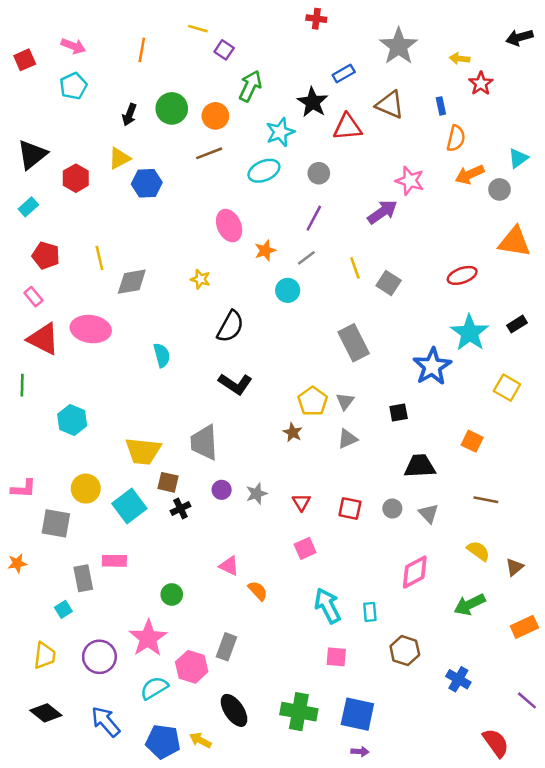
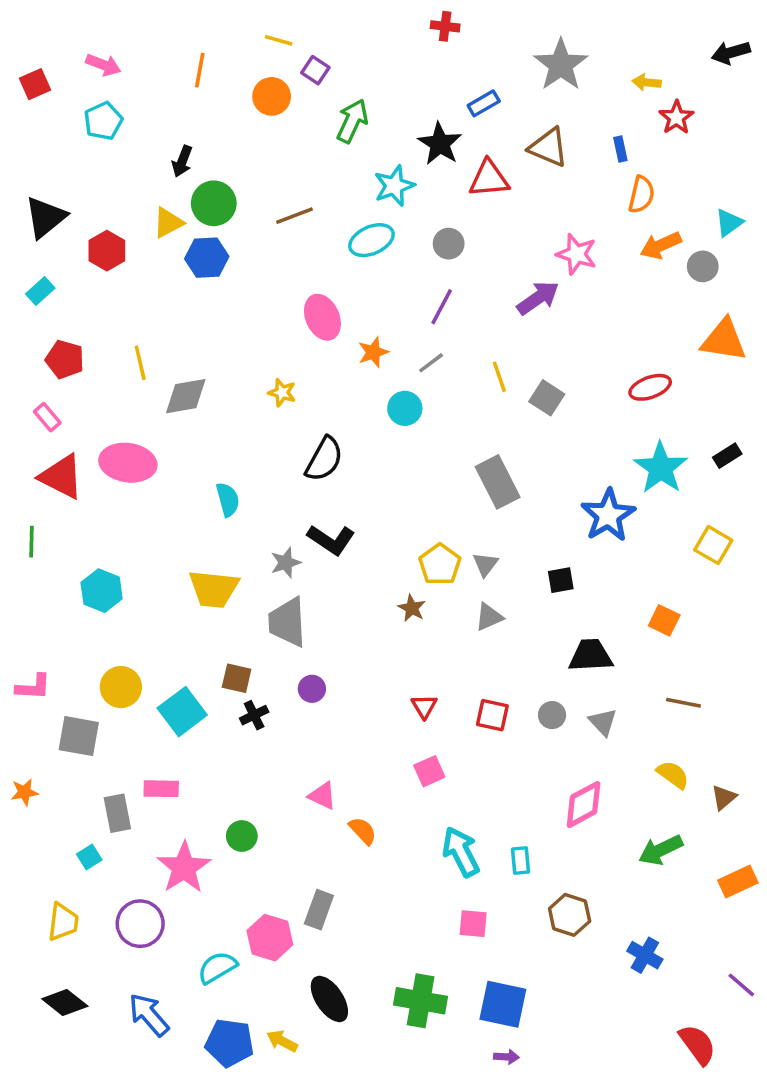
green circle: (172, 108) -> (214, 203), moved
orange circle: (215, 116) -> (272, 96), moved
yellow trapezoid: (143, 451) -> (214, 589), moved
gray star: (256, 494) -> (286, 563), moved
pink star: (148, 638) -> (184, 868), moved

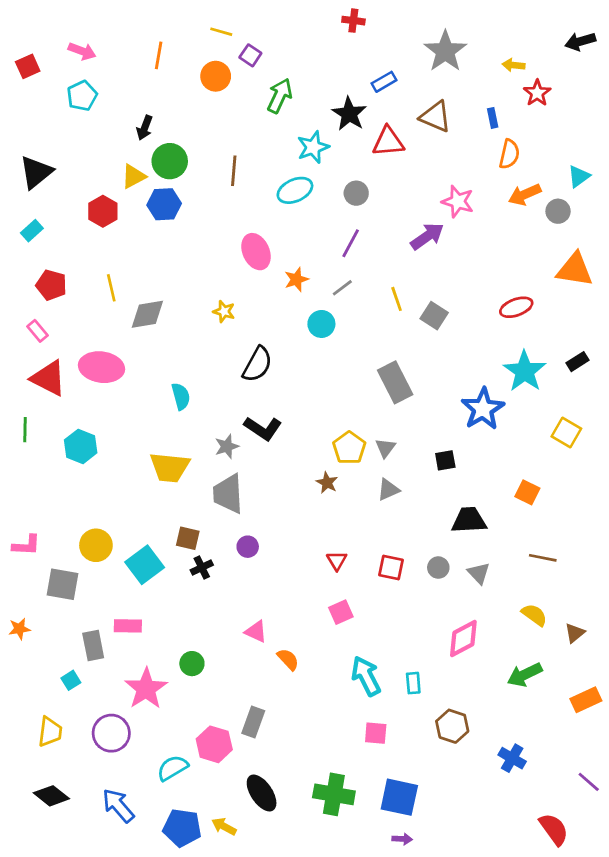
brown line: (294, 216) -> (234, 171), turned -64
red hexagon: (107, 251) -> (103, 211), moved
cyan hexagon: (102, 591) -> (81, 446), moved

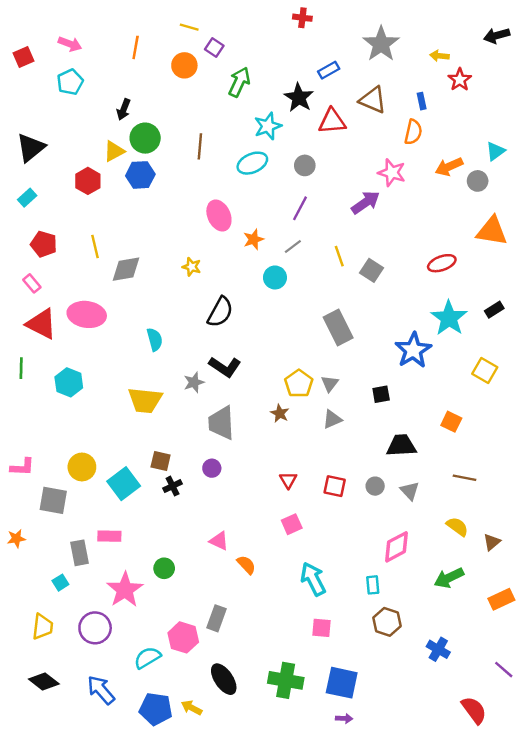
orange semicircle: (509, 154) -> (413, 132), moved
gray trapezoid: (228, 494) -> (221, 423), moved
cyan rectangle: (413, 683) -> (373, 585), moved

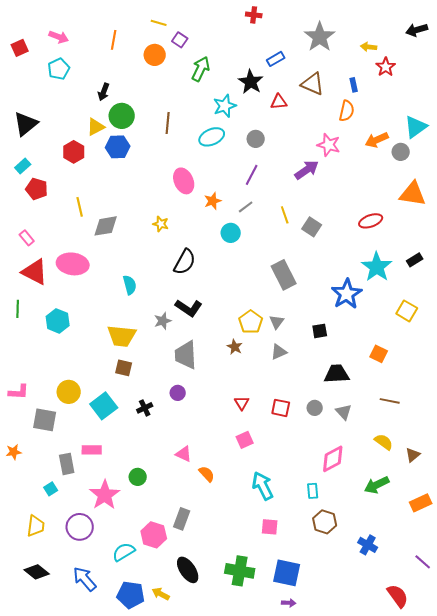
red triangle: (332, 121) -> (279, 102), size x0.7
cyan triangle: (495, 151) -> (416, 127), size x1.4
red pentagon: (44, 244) -> (37, 189), moved
brown square: (161, 461) -> (124, 368), moved

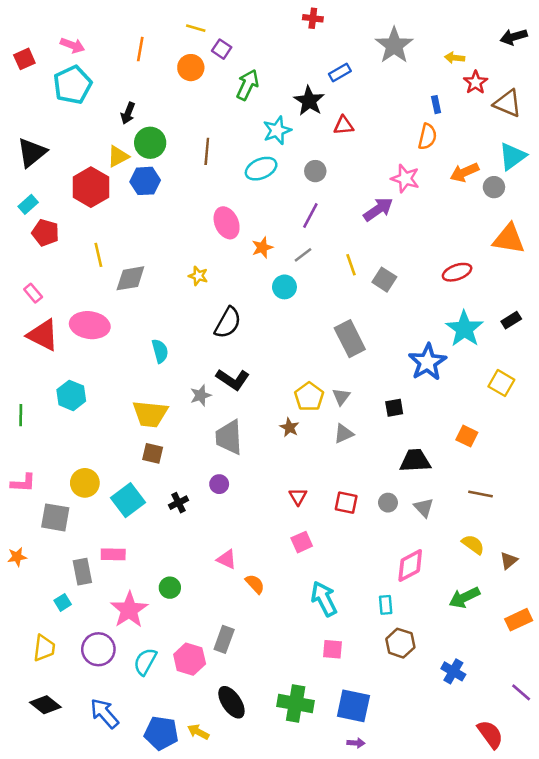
cyan pentagon: (59, 69) -> (73, 85), size x1.4
brown triangle: (313, 84) -> (508, 103), moved
red hexagon: (74, 152) -> (91, 187), size x1.4
green line: (18, 309) -> (21, 415), moved
cyan semicircle: (124, 552) -> (145, 662), moved, turned -30

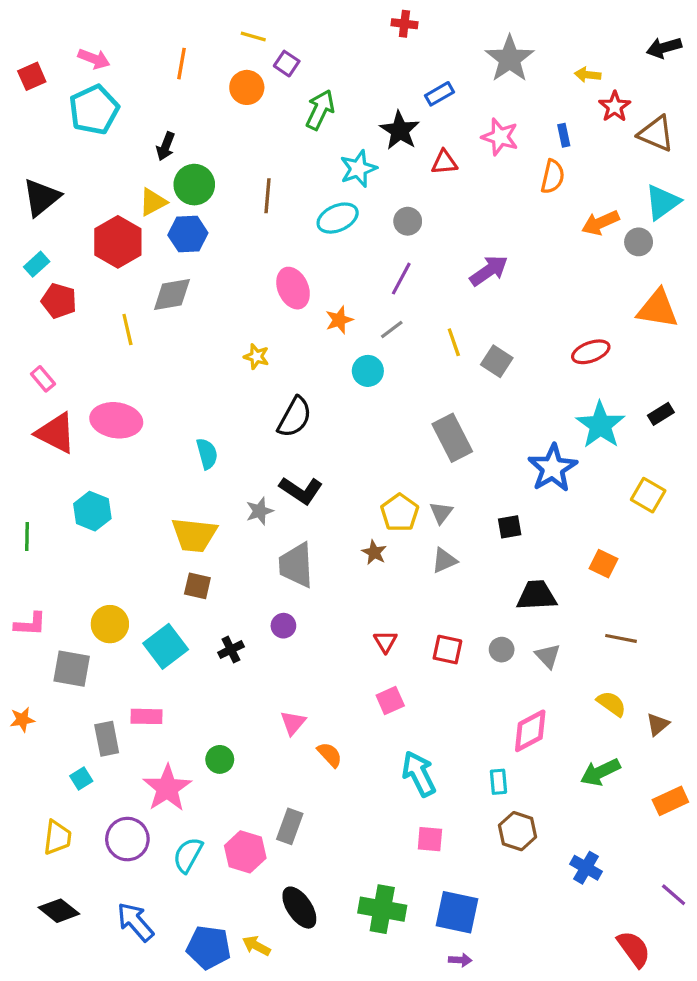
pink star: (405, 178) -> (500, 137), moved
gray diamond: (130, 278) -> (172, 294), moved
pink triangle: (227, 559) -> (293, 723), turned 45

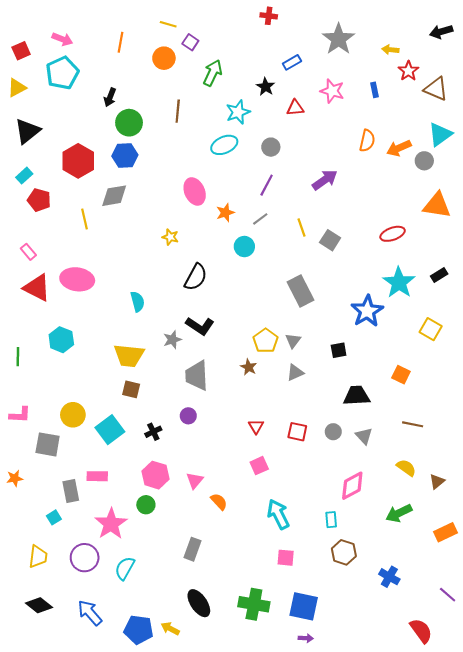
black star: (400, 130) -> (266, 87), size x0.7
orange semicircle: (553, 177) -> (367, 141), moved
brown line: (268, 196) -> (178, 111), moved
yellow triangle: (153, 202) -> (17, 88), moved
pink hexagon: (245, 852) -> (155, 475), moved

